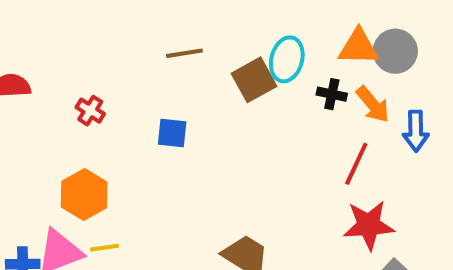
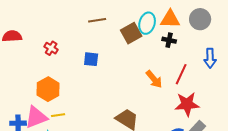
orange triangle: (358, 47) -> (170, 19), moved
orange arrow: (373, 104) -> (154, 79), moved

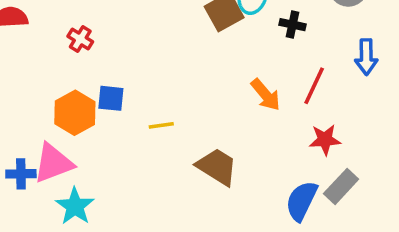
blue square: (91, 59) -> (111, 98), moved
red star: (187, 104) -> (325, 140), size x0.7
yellow line: (58, 115) -> (161, 125), moved

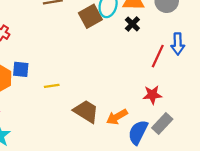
black cross: (293, 25) -> (132, 24), turned 32
red line: (314, 86) -> (158, 56), moved
orange arrow: (266, 95) -> (117, 117), moved, turned 100

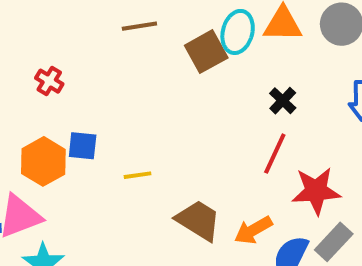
black cross: (132, 24) -> (283, 101), moved
red line: (158, 56) -> (275, 154), moved
red star: (152, 95) -> (316, 191), size x1.4

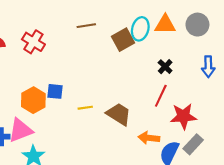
red cross: (49, 81) -> (33, 42), moved, size x1.5
brown trapezoid: (198, 220) -> (119, 114), moved
orange arrow: (253, 230) -> (149, 138), turned 36

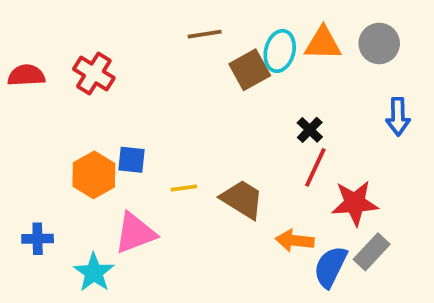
brown line: (86, 26) -> (205, 34), moved
black cross: (165, 67) -> (310, 130), moved
pink triangle: (20, 130) -> (135, 233), moved

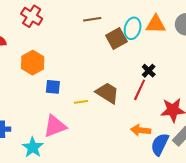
red cross: (94, 74) -> (32, 16), moved
red line: (315, 167) -> (140, 90), moved
orange hexagon: (94, 175) -> (33, 63), moved
brown trapezoid: (242, 199) -> (107, 93), moved

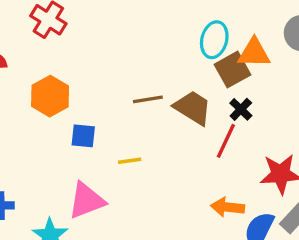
brown line: (92, 19) -> (148, 99), moved
orange triangle: (156, 24) -> (254, 53), moved
brown square: (116, 38) -> (232, 70), moved
brown trapezoid: (107, 93) -> (193, 108), moved

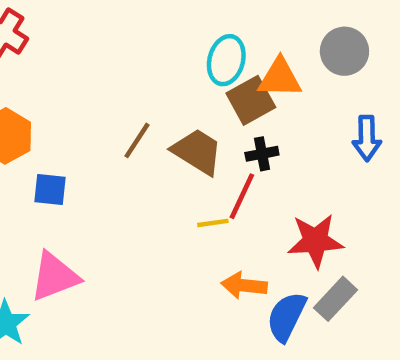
brown line: (148, 99) -> (137, 140), turned -48
black cross: (241, 109) -> (262, 154), turned 35
yellow line: (130, 161) -> (213, 223), moved

